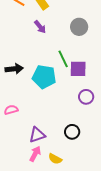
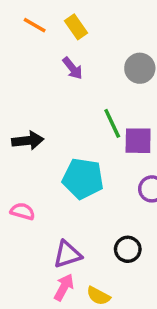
cyan pentagon: (44, 77) -> (83, 179), moved
pink semicircle: (11, 110) -> (23, 211), turned 32

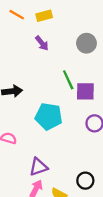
yellow rectangle: (76, 27) -> (44, 16), turned -70
black circle: (128, 249) -> (85, 181), moved

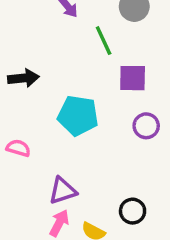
green line: (68, 80) -> (104, 41), moved

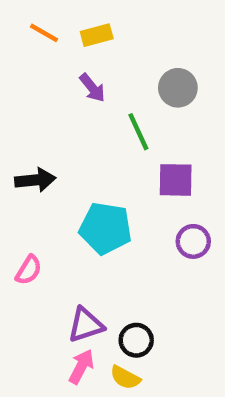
pink semicircle: (18, 148) -> (29, 270), turned 105
black circle: (133, 211) -> (136, 340), moved

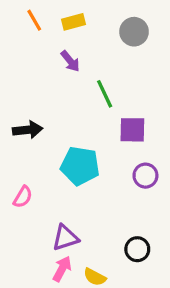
orange line: (44, 33) -> (34, 20), turned 30
gray circle: (178, 88) -> (134, 32), moved
black circle: (136, 340) -> (137, 249), moved

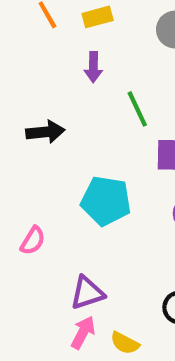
purple arrow: (70, 61) -> (93, 67), turned 40
black arrow: (28, 130) -> (45, 132), moved

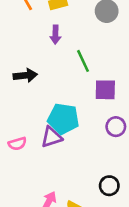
pink semicircle: (33, 241) -> (17, 144), turned 42
purple triangle: (87, 293) -> (51, 137), moved

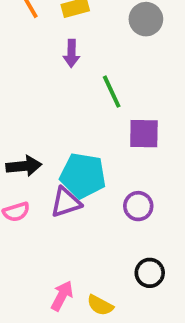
black arrow: (25, 75) -> (24, 166), moved
purple circle: (116, 127) -> (138, 206), moved

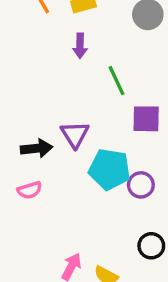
cyan pentagon: (83, 176) -> (110, 169), moved
purple triangle: (66, 202) -> (75, 134), moved, turned -44

